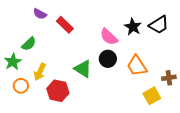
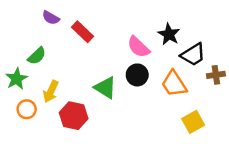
black trapezoid: (159, 25) -> (193, 55), moved
brown cross: (169, 78) -> (216, 75), moved

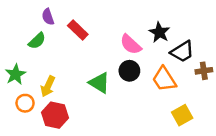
purple semicircle: (51, 18) -> (48, 17), turned 42
green semicircle: (37, 56) -> (37, 41), moved
red hexagon: (74, 116) -> (55, 115), moved

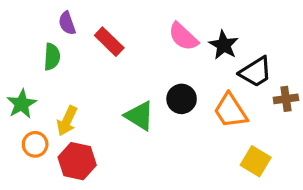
green semicircle: (37, 41) -> (52, 57), turned -42
pink semicircle: (131, 44) -> (183, 37), moved
yellow square: (182, 115) -> (256, 161), turned -30

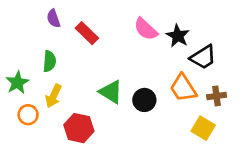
green semicircle: (52, 57) -> (49, 61), moved
black circle: (182, 99) -> (144, 100), moved
brown cross: (286, 99) -> (217, 96), moved
red hexagon: (77, 161) -> (79, 128), moved

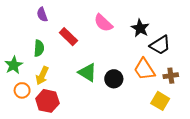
pink semicircle: (146, 29) -> (103, 23), moved
red rectangle: (87, 33) -> (68, 37), moved
red hexagon: (79, 128) -> (47, 101), moved

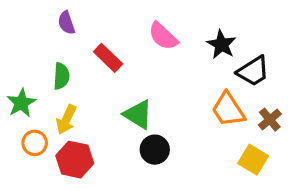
brown cross: (171, 76) -> (270, 120), turned -32
black circle: (114, 79) -> (155, 150), moved

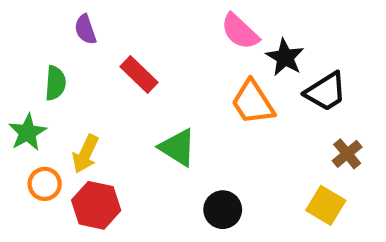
pink semicircle: (163, 36) -> (240, 32), moved
green semicircle: (61, 76) -> (55, 83), moved
orange trapezoid: (228, 110) -> (253, 102), moved
black circle: (155, 150) -> (223, 210), moved

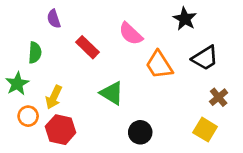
pink semicircle: (240, 32) -> (131, 34), moved
black star: (285, 57) -> (185, 19), moved

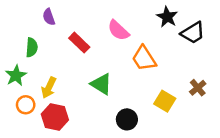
black trapezoid: (205, 58) -> (193, 33), moved
yellow square: (205, 130) -> (165, 101), moved

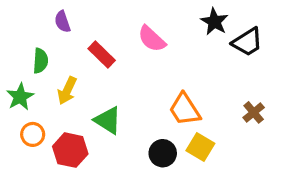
orange trapezoid: (144, 58) -> (185, 109), moved
green triangle: (101, 84) -> (108, 120), moved
yellow arrow: (49, 88) -> (67, 91), moved
yellow square: (165, 101) -> (200, 147), moved

